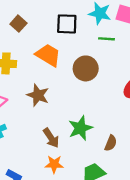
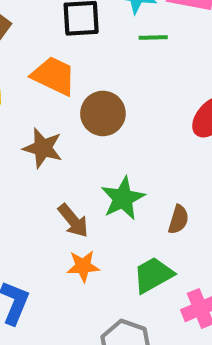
brown circle: (86, 68) -> (103, 113), moved

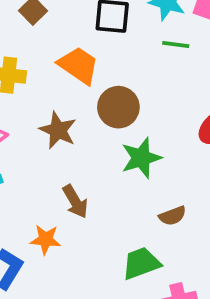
green star: (123, 198) -> (141, 158), moved
brown semicircle: (178, 219) -> (173, 216), turned 44
orange star: (83, 266) -> (45, 239), moved

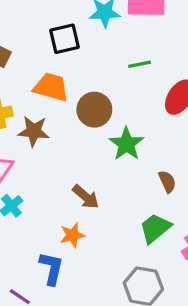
green line: (176, 44) -> (140, 64), moved
brown star: (58, 130) -> (34, 131), moved
brown semicircle: (173, 216) -> (167, 182), turned -75

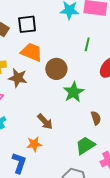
black square: (65, 39) -> (27, 24), moved
green line: (140, 64) -> (87, 44), turned -72

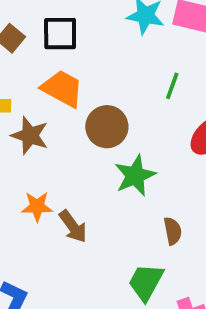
orange star: (34, 144) -> (37, 206), moved
green trapezoid: (85, 146) -> (146, 282), turned -35

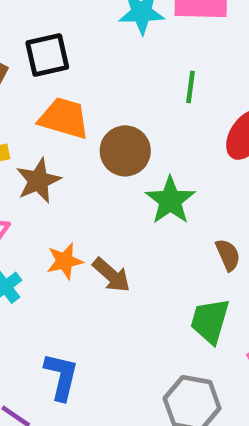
brown star: (30, 135) -> (38, 181), turned -30

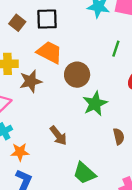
orange star: (65, 261) -> (20, 152), moved
green trapezoid: (210, 321) -> (84, 173), moved, turned -75

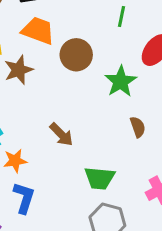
green star: (95, 104) -> (121, 81), moved
green trapezoid: (84, 173) -> (100, 178), turned -30

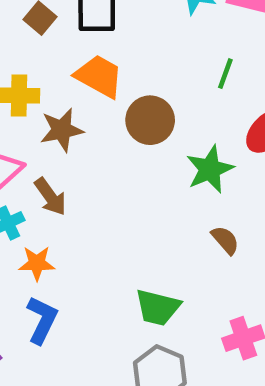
brown semicircle: (138, 127) -> (225, 240), turned -30
brown arrow: (61, 134) -> (50, 197), moved

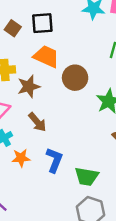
brown arrow: (50, 197) -> (37, 122), moved
blue L-shape: (42, 320) -> (54, 160), moved

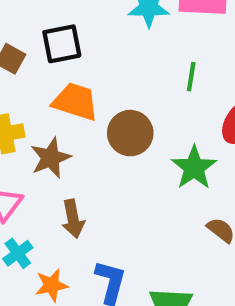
brown arrow: (37, 122) -> (73, 219), turned 36

